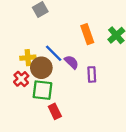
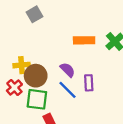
orange rectangle: (87, 34) -> (84, 40), turned -72
blue line: (54, 53) -> (68, 90), moved

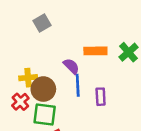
purple semicircle: (68, 70) -> (71, 66), moved
blue line: (68, 90) -> (78, 85), moved, turned 42

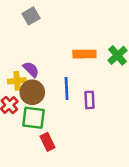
gray square: (42, 23) -> (31, 16), moved
purple semicircle: (71, 66) -> (31, 69), moved

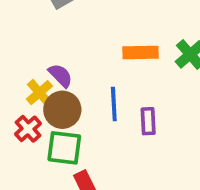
yellow cross: (17, 81) -> (39, 93), turned -36

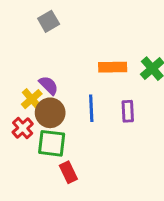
purple rectangle: (148, 121) -> (128, 111), moved

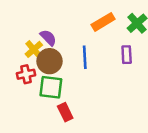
orange rectangle: (113, 67) -> (103, 22), turned -30
purple rectangle: (128, 111) -> (127, 55), moved
red cross: (23, 128) -> (26, 74), turned 30

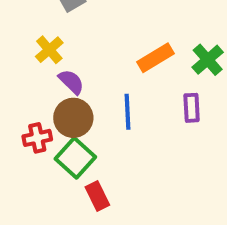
yellow cross: (34, 49) -> (49, 50), moved
green square: (51, 87) -> (75, 158), turned 35

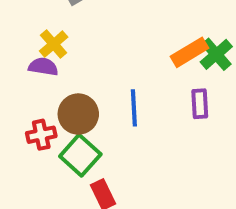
orange rectangle: (156, 58) -> (189, 52), moved
purple semicircle: (71, 82) -> (43, 67), moved, turned -36

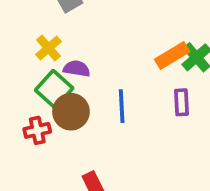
purple semicircle: (43, 67) -> (77, 69), moved
green square: (80, 155) -> (54, 89), moved

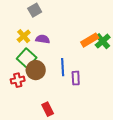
purple semicircle: (77, 69) -> (43, 39), moved
purple rectangle: (181, 102) -> (76, 78), moved

